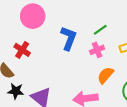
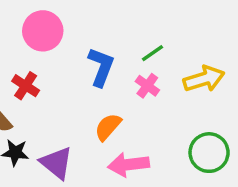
pink cross: (97, 50) -> (147, 86), turned -32
orange semicircle: (105, 75) -> (108, 127), moved

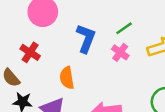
orange semicircle: (108, 127) -> (67, 78), moved, turned -50

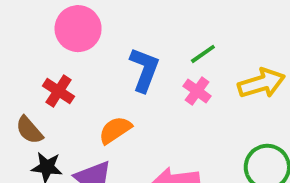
orange semicircle: (67, 78) -> (115, 130), turned 65

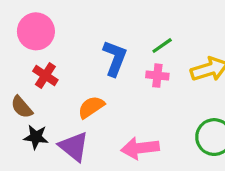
pink circle: (78, 29) -> (36, 31), moved
pink cross: (197, 91) -> (157, 76), turned -30

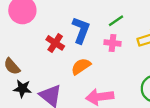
red cross: (45, 76) -> (55, 43), moved
orange semicircle: (91, 107) -> (81, 66), moved

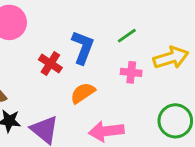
pink cross: (113, 43) -> (131, 72), moved

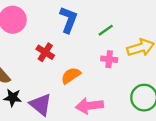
blue L-shape: (83, 47) -> (68, 20), moved

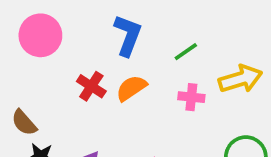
orange semicircle: (71, 76) -> (131, 88), moved

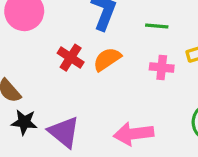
green line: (186, 52) -> (157, 26), turned 40

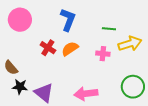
green line: (157, 26) -> (109, 29), moved

